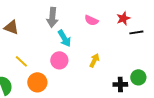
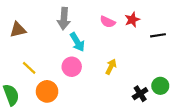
red star: (123, 18) -> (132, 20), moved
brown triangle: (11, 27) -> (18, 30), turned -35
black cross: (120, 84) -> (140, 94), turned -32

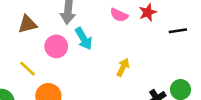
brown triangle: (18, 30) -> (27, 24), moved
pink circle: (72, 67) -> (56, 46), moved

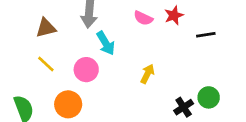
pink circle: (56, 46) -> (86, 70), moved
yellow line: (27, 69) -> (46, 64), moved

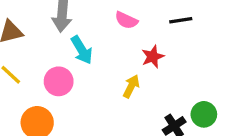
red star: (174, 15) -> (153, 57), moved
black line: (206, 35) -> (181, 20), moved

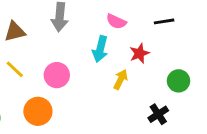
cyan arrow: (82, 50) -> (100, 49), moved, turned 45
green circle: (204, 114) -> (179, 81), moved

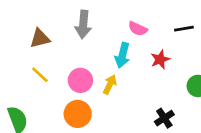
yellow arrow: (121, 79) -> (110, 85), moved
orange circle: (38, 111) -> (78, 114), moved
black cross: (158, 114) -> (164, 118), moved

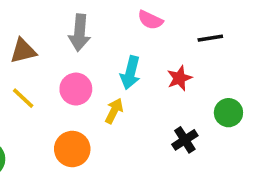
pink semicircle: (138, 29) -> (150, 20), moved
pink circle: (80, 80) -> (76, 89), moved
black cross: (164, 118) -> (185, 140), moved

